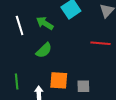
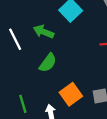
orange square: (59, 80) -> (71, 94), turned -30

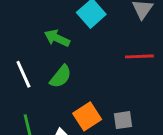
white line: (15, 39) -> (23, 74), moved

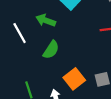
white line: (23, 74) -> (20, 33), moved

